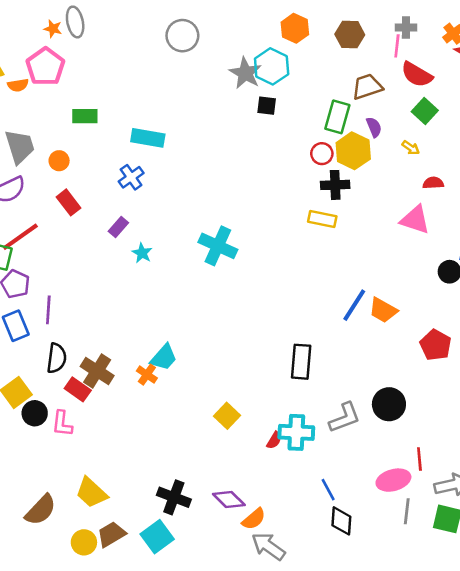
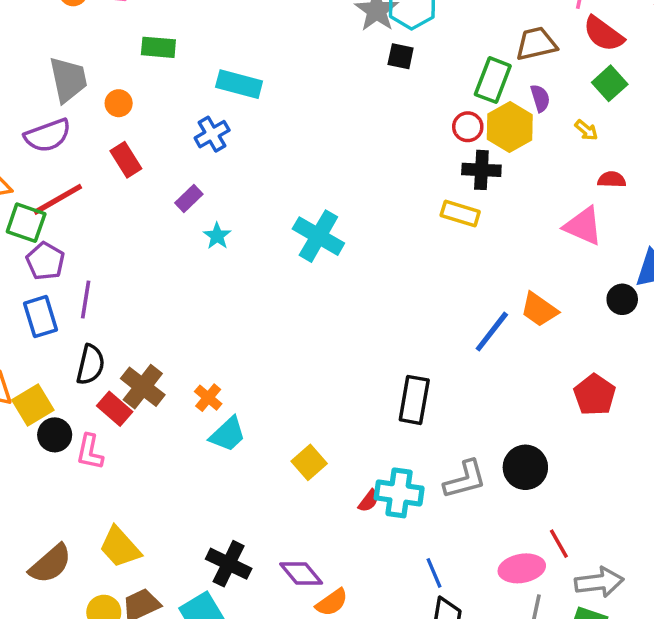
orange trapezoid: (383, 310) -> (539, 310), moved
cyan trapezoid: (164, 357) -> (228, 434), moved
red line: (419, 459) -> (559, 544), turned -30

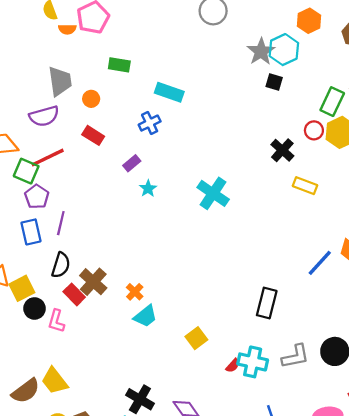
red rectangle: (126, 160) -> (93, 135), turned -30
black cross: (481, 170) -> (282, 150), moved, turned 35
yellow trapezoid: (120, 547) -> (55, 381), moved

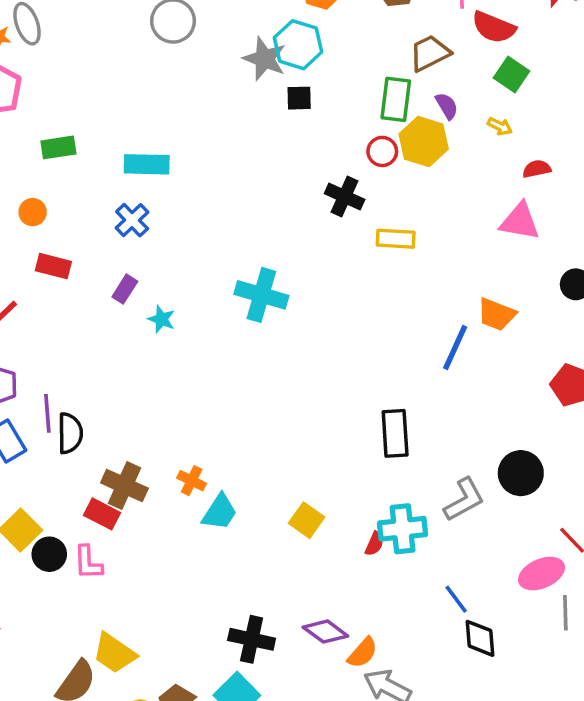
black semicircle: (61, 265) -> (70, 433), moved

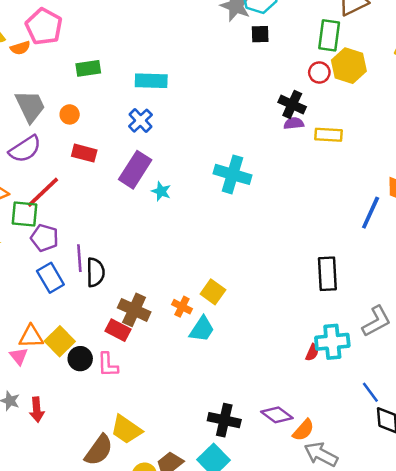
purple semicircle: (447, 106) -> (294, 123), moved, turned -66
purple rectangle: (125, 289) -> (135, 170), size x1.8
yellow square: (307, 520) -> (213, 292), moved

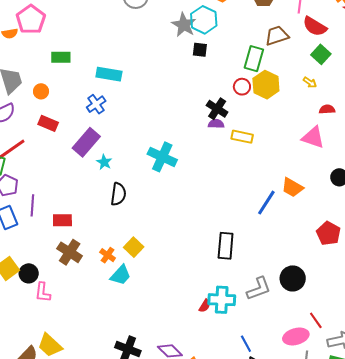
black semicircle: (95, 272) -> (118, 194), moved
red rectangle: (118, 330) -> (62, 220), moved, turned -36
black circle: (80, 359) -> (29, 273), moved

